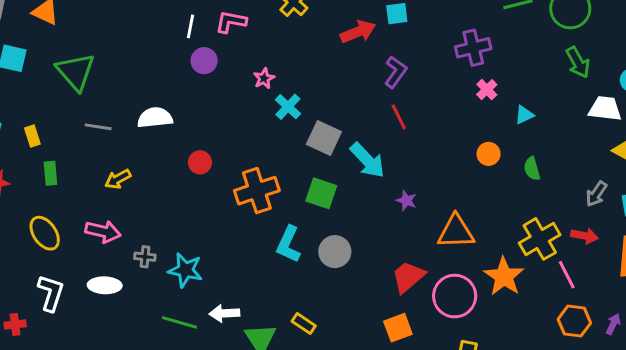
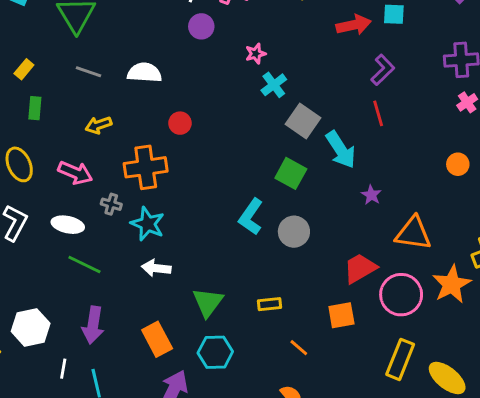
yellow rectangle: (32, 136) -> (24, 69), turned 48
orange cross: (257, 191) -> (146, 167), moved
white arrow: (224, 313) -> (156, 268), moved
green line: (180, 322) -> (84, 264), moved
yellow rectangle: (304, 323) -> (269, 304), moved, turned -50

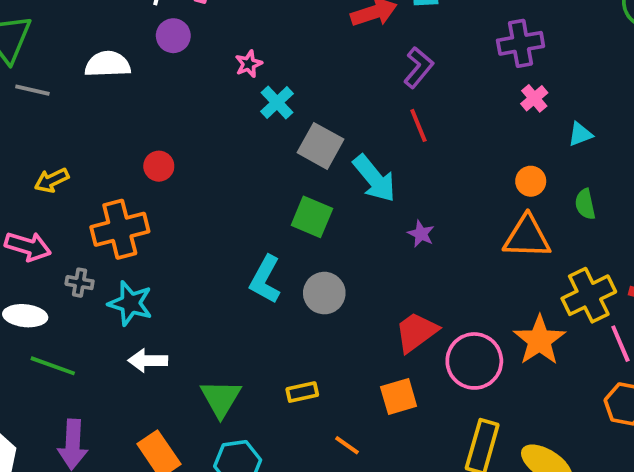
gray line: (89, 72) -> (32, 90), moved
white semicircle: (144, 73) -> (108, 64), moved
orange triangle: (413, 233) -> (527, 237), moved

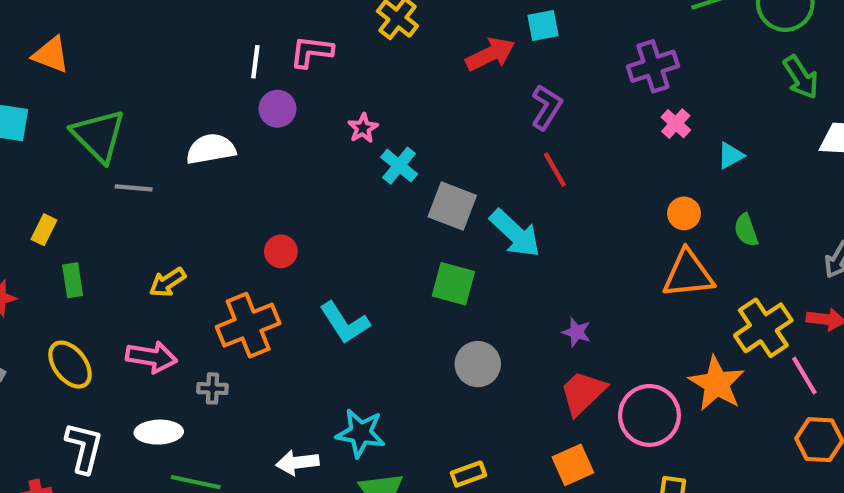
purple star: (421, 234) -> (576, 332), moved
cyan L-shape: (265, 279) -> (345, 323), moved, turned -54
cyan star: (130, 303) -> (361, 433), moved

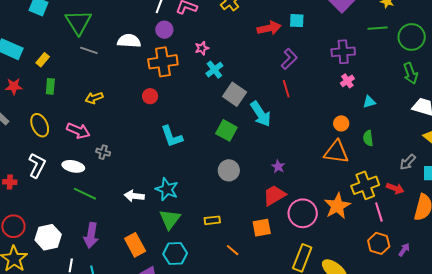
orange cross: (248, 325) -> (163, 62), moved

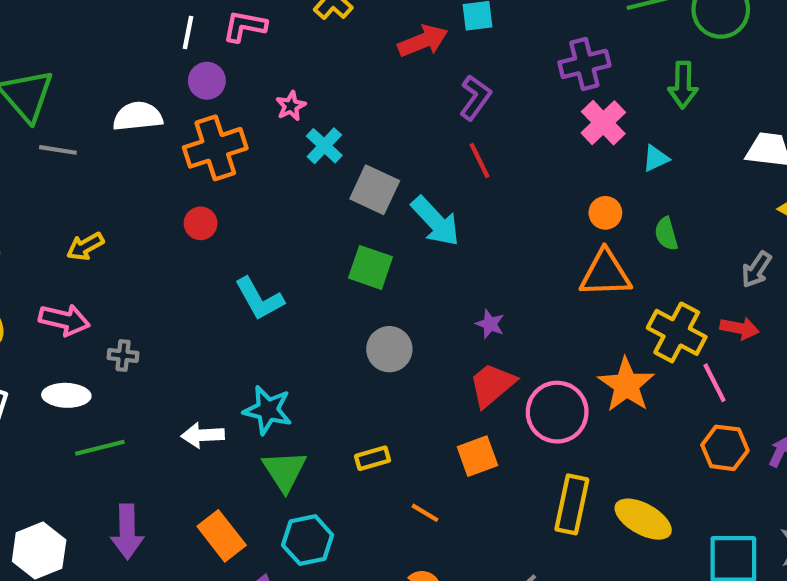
green arrow: (411, 73) -> (683, 85), moved, turned 30
pink cross: (347, 81) -> (603, 123), size x1.5
yellow cross: (365, 185) -> (677, 332), turned -32
green line: (85, 194) -> (100, 448), turned -30

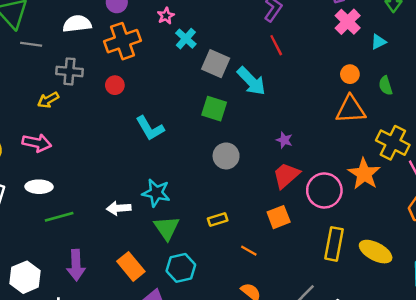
gray cross: (123, 355) -> (69, 71), moved, size x1.5

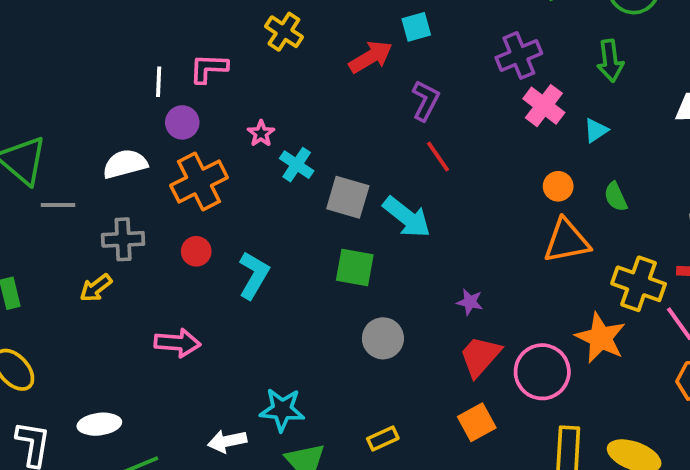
cyan L-shape: (150, 128) -> (254, 275), moved, turned -112
pink arrow: (37, 143) -> (177, 343), moved

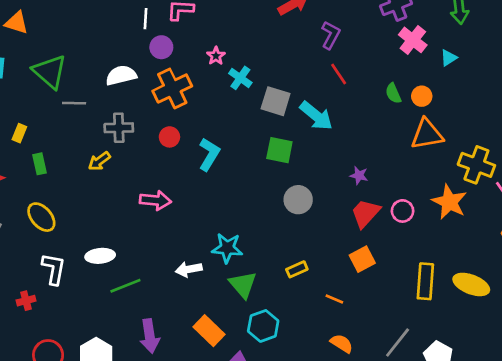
green semicircle: (616, 197) -> (393, 93), moved
pink circle: (542, 372) -> (403, 211), moved, size x0.6

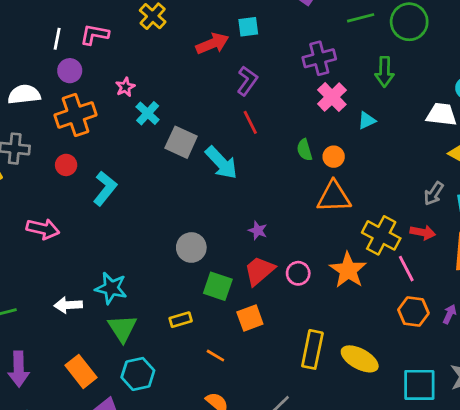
green square: (279, 150) -> (218, 286), moved

